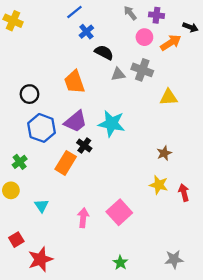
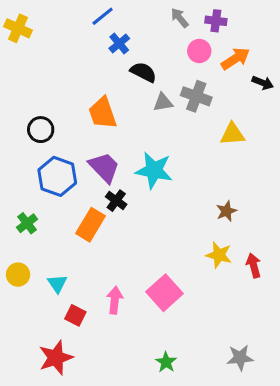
black arrow: (190, 27) -> (263, 83), moved
purple trapezoid: (75, 121) -> (104, 167), turned -95
yellow circle: (11, 190) -> (18, 275), moved
red square: (16, 240) -> (75, 315), moved, turned -32

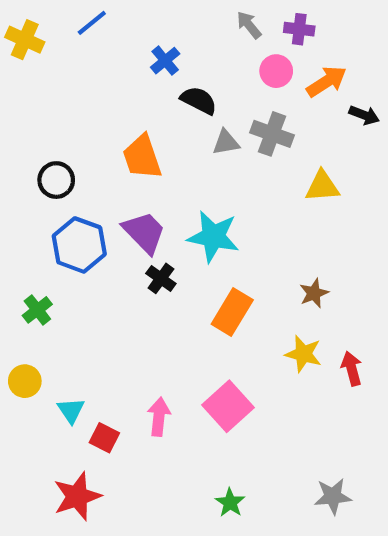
blue line: (103, 16) -> (92, 23), moved
orange rectangle: (91, 225) -> (232, 312), moved
cyan triangle: (57, 284) -> (71, 410), moved

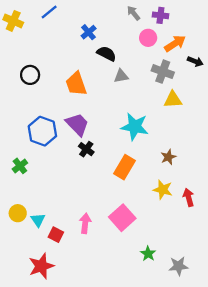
gray cross: (272, 134) -> (163, 72), moved
black circle: (56, 180) -> (30, 75), moved
cyan star: (213, 237) -> (135, 127), moved
yellow circle: (25, 381) -> (18, 213), moved
green star: (230, 503) -> (148, 254), moved

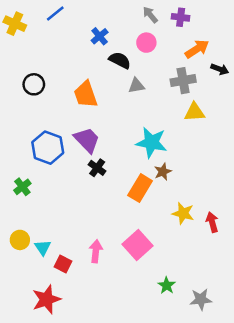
pink circle: (148, 38) -> (146, 43), moved
gray cross: (163, 72) -> (183, 81), turned -30
brown star: (168, 157) -> (163, 172), moved

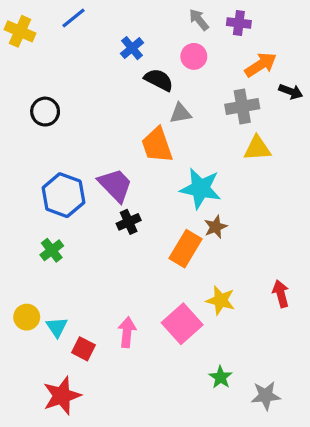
orange trapezoid: (86, 94) -> (157, 145), moved
black cross: (97, 168) -> (129, 222), turned 30
green cross: (22, 187) -> (52, 250), moved
yellow star: (183, 213) -> (221, 300), moved

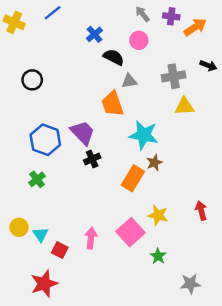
orange arrow: (261, 65) -> (195, 27), moved
green star: (221, 377) -> (158, 256), moved

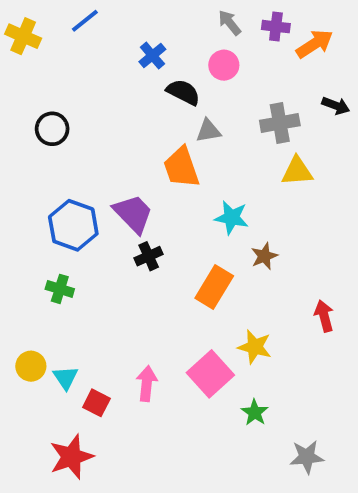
cyan star: (144, 135) -> (232, 218), size x0.7
brown star: (154, 163) -> (264, 256), moved
green cross: (37, 179) -> (60, 289), turned -35
red arrow: (201, 211) -> (324, 316), moved

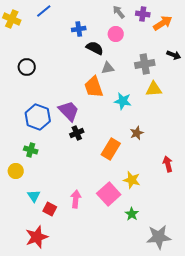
blue cross: (152, 55) -> (79, 29), turned 32
cyan star: (232, 218) -> (123, 101), moved
yellow circle: (31, 366) -> (16, 171), moved
gray star: (307, 457) -> (159, 237), size x1.4

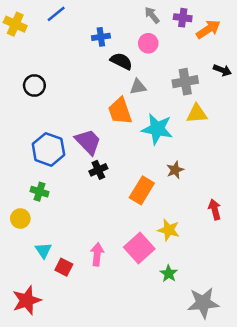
cyan star: (123, 101) -> (157, 129), size x1.4
red star: (37, 237) -> (27, 300), moved

